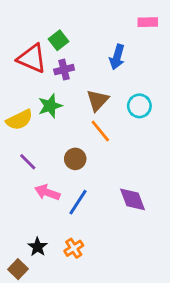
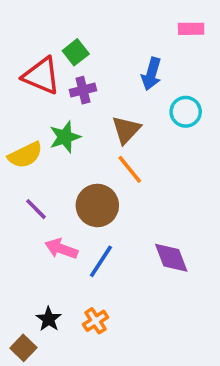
cyan circle: (139, 106) -> (186, 112), moved
brown circle: (75, 159) -> (97, 205), size x1.5

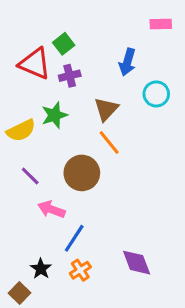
purple diamond: (171, 258) -> (137, 263), moved
blue line: (101, 261) -> (74, 238), moved

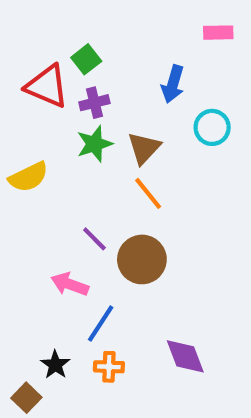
green star: (54, 115) -> (94, 144), moved
brown circle: (82, 173) -> (142, 259), moved
purple line: (30, 176) -> (94, 239), moved
orange cross: (80, 270) -> (109, 367), turned 35

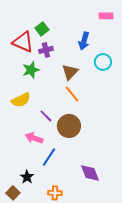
green star: (94, 144) -> (31, 70), moved
yellow semicircle: (28, 177) -> (21, 100), moved
orange cross: (109, 367) -> (55, 193), moved

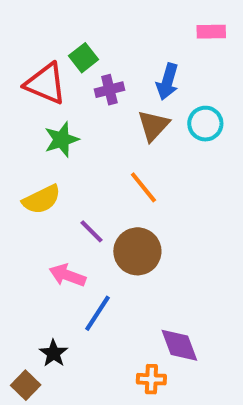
purple cross: (46, 50) -> (109, 90), moved
brown triangle: (70, 72) -> (153, 126), moved
orange cross: (55, 193) -> (151, 379), moved

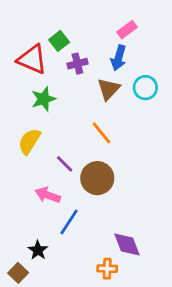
pink rectangle: (211, 32) -> (127, 30), moved, turned -36
yellow semicircle: (42, 199) -> (29, 141), turned 148

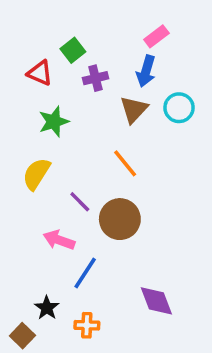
red triangle: (32, 59) -> (40, 73), size x0.7
orange cross: (107, 269) -> (87, 325), moved

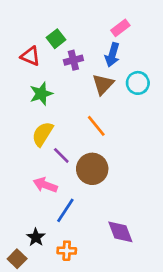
yellow semicircle: (36, 174) -> (43, 134), moved

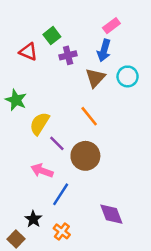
green star: (41, 94) -> (16, 100), moved, turned -30
orange cross: (67, 251) -> (62, 231), turned 35

